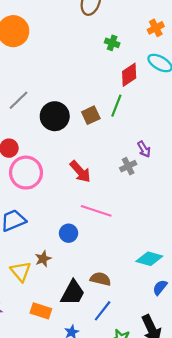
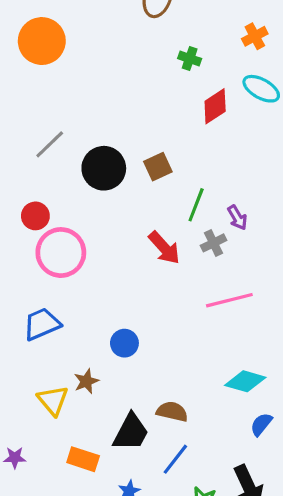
green line: (116, 106) -> (196, 205), moved
red arrow: (80, 172) -> (164, 248), moved
pink line: (96, 211) -> (229, 300), moved, turned -32

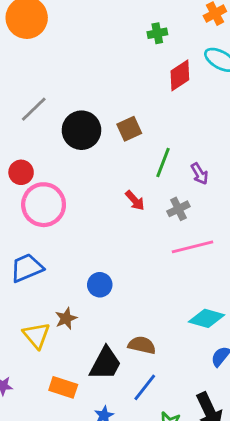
green cross: (190, 59) -> (157, 33), turned -30
gray cross: (213, 243) -> (178, 209), moved
red arrow: (164, 248) -> (135, 200), size x0.7

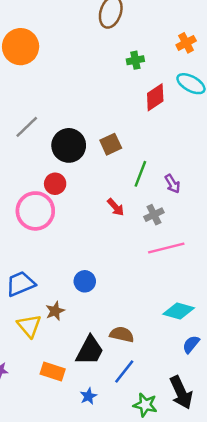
red circle: (21, 172) -> (55, 184), moved
blue trapezoid: (27, 268) -> (21, 284), moved

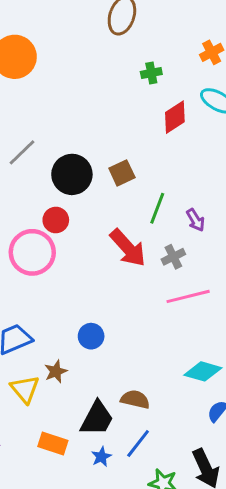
red arrow: (116, 207) -> (128, 248), size x1.8
blue star: (88, 396) -> (101, 457), moved

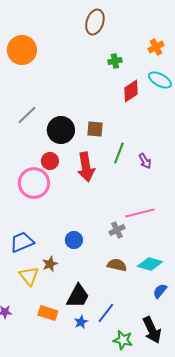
brown square: (122, 173) -> (95, 129), turned 30
red arrow: (128, 248) -> (86, 167), moved, turned 32
gray cross: (173, 257) -> (117, 230), moved
brown semicircle: (135, 399) -> (117, 265), moved

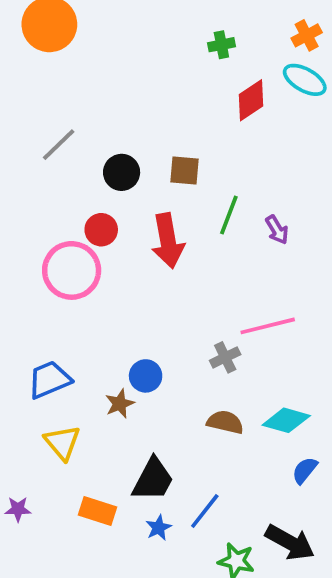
orange cross: (156, 47) -> (307, 35), moved
black circle: (61, 130) -> (122, 172), size x0.7
brown star: (50, 264) -> (120, 404), moved
black arrow: (152, 330) -> (290, 542), turned -36

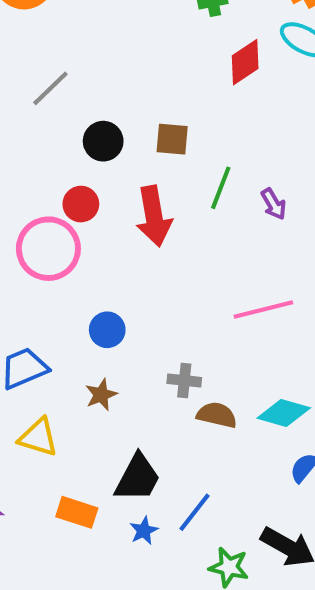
gray line: (59, 145) -> (50, 88), moved
gray cross: (225, 357) -> (184, 380), moved, turned 32
blue circle: (146, 376) -> (107, 330), moved
yellow triangle: (62, 443) -> (38, 437), turned -33

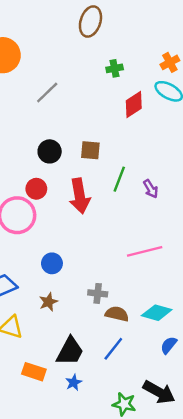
gray line: (50, 88) -> (47, 93), moved
blue line: (194, 512) -> (113, 349), moved

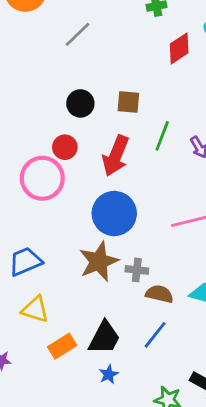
red arrow: (80, 196) -> (116, 156), turned 32
blue circle: (52, 263) -> (114, 214), moved, size x1.8
brown star: (48, 302) -> (99, 261), moved, size x1.8
orange rectangle: (34, 372) -> (62, 346), moved, turned -50

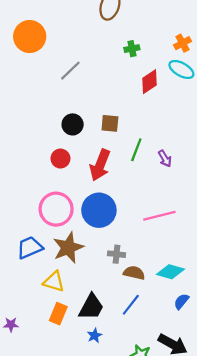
pink circle: (42, 178) -> (56, 209), moved
brown star: (99, 261) -> (68, 248), moved
yellow triangle: (35, 309) -> (54, 282), moved
orange rectangle: (62, 346) -> (58, 314), turned -35

